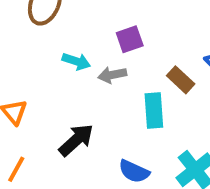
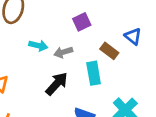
purple square: (130, 39) -> (82, 22), moved
black arrow: (76, 140) -> (57, 84), moved

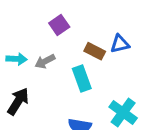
blue triangle: (133, 36) -> (120, 44), moved, turned -42
black arrow: (57, 84) -> (18, 101), moved

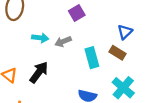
blue triangle: (120, 44) -> (125, 32), turned -35
brown rectangle: (95, 51) -> (117, 53), moved

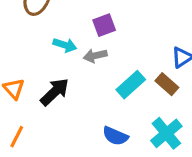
purple square: (77, 13) -> (104, 25), moved
cyan rectangle: (92, 58) -> (131, 85), turned 54

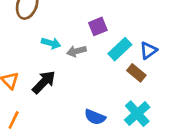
purple square: (104, 25) -> (98, 26), moved
cyan rectangle: (131, 85) -> (120, 49), moved

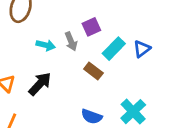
gray arrow: (76, 51) -> (71, 41), moved, turned -96
brown rectangle: (136, 73) -> (93, 71), moved

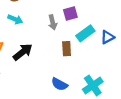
cyan arrow: (46, 45) -> (15, 19), moved
brown rectangle: (93, 71) -> (67, 49), turned 40

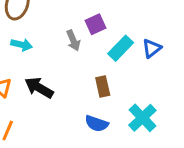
brown rectangle: (67, 49) -> (103, 87), moved
black arrow: (23, 52) -> (39, 88), turned -102

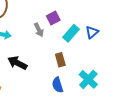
blue semicircle: (97, 124) -> (58, 85), turned 56

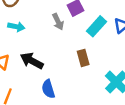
blue semicircle: (58, 85) -> (48, 89), moved

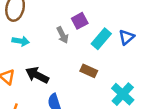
brown rectangle: (83, 58) -> (89, 71), turned -49

